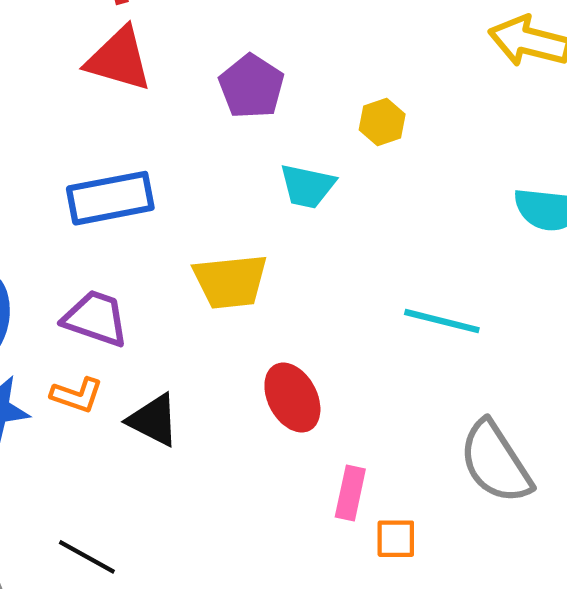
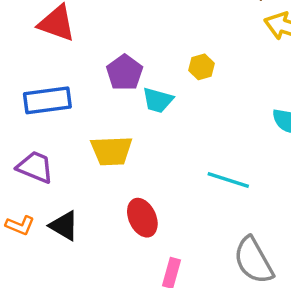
purple pentagon: (251, 86) -> (125, 73), moved
orange L-shape: (77, 395) -> (20, 225), moved

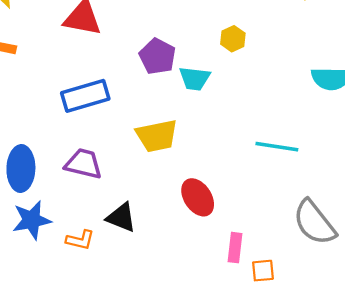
orange L-shape: (20, 225) -> (80, 240), moved

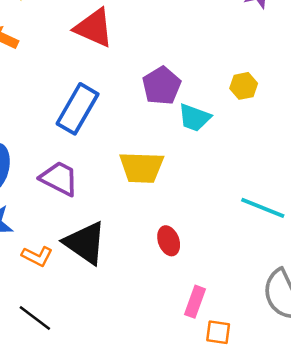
blue rectangle: (85, 96) -> (78, 109), turned -57
red ellipse: (198, 197) -> (169, 241), size x0.7
black triangle: (121, 217) -> (85, 243), size x1.4

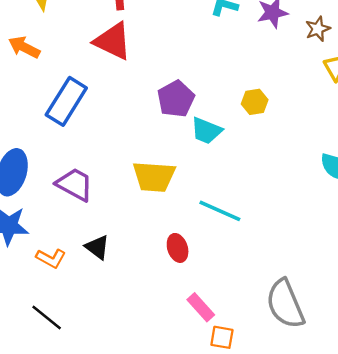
blue rectangle: (78, 109) -> (66, 101), moved
cyan line: (263, 208) -> (220, 211), moved
black triangle: (85, 243) -> (97, 247), size x0.6
pink rectangle: (195, 302) -> (201, 307), turned -64

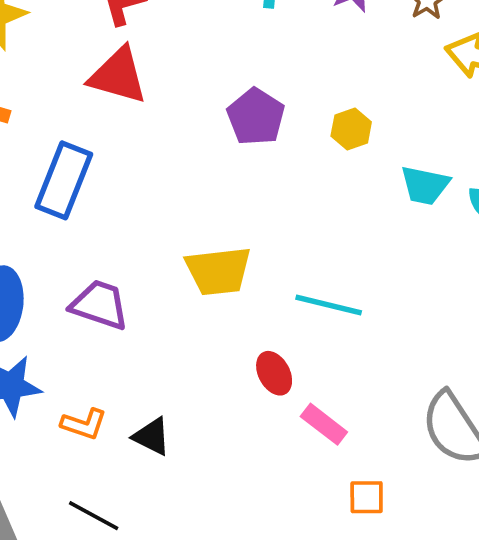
purple pentagon: (176, 99) -> (256, 117), moved
cyan trapezoid: (206, 131) -> (425, 185), moved
black triangle: (97, 247) -> (152, 436), moved
pink rectangle: (201, 307) -> (324, 424), moved

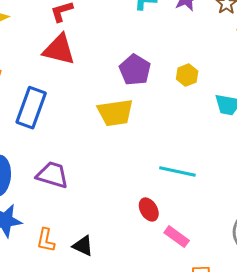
yellow trapezoid: (218, 271) -> (115, 113), moved
orange L-shape: (84, 424) -> (46, 240), turned 85

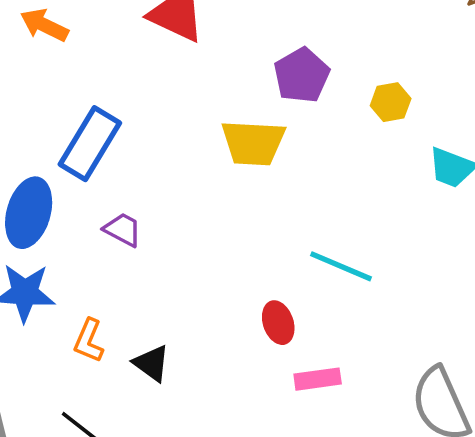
blue rectangle: (31, 108) -> (90, 144), moved
purple trapezoid: (52, 175) -> (123, 230), size x0.7
pink rectangle: (177, 237) -> (318, 379), turned -55

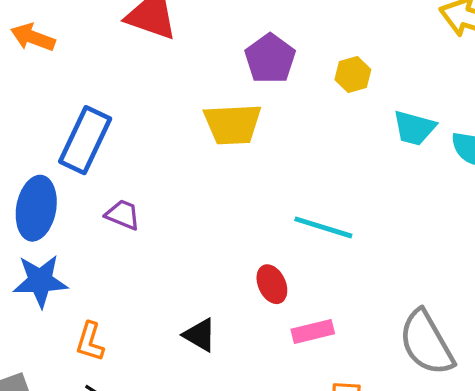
orange L-shape: (89, 341) -> (90, 342), moved
black triangle: (152, 363) -> (200, 335), moved

